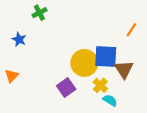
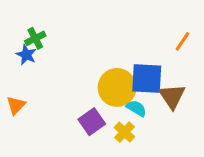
green cross: (39, 13) -> (35, 38), moved
yellow cross: (100, 85) -> (124, 132), moved
cyan semicircle: (110, 100) -> (136, 108), moved

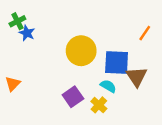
green cross: (35, 38) -> (17, 21), moved
blue star: (26, 55) -> (27, 33), moved
yellow circle: (117, 87) -> (81, 51), moved

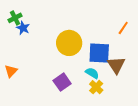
yellow cross: (99, 105) -> (96, 87), moved

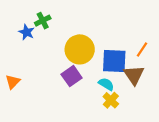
green cross: (15, 18) -> (43, 21), moved
orange line: (123, 28) -> (142, 49), moved
purple square: (62, 82) -> (72, 76), moved

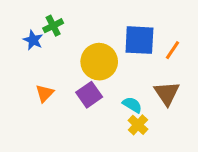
orange line: (142, 49) -> (172, 50), moved
blue square: (114, 61) -> (139, 40), moved
orange triangle: (13, 82) -> (45, 93), moved

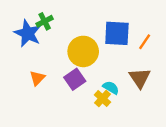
blue star: (33, 40) -> (28, 33), size x1.6
yellow cross: (138, 125) -> (102, 98), moved

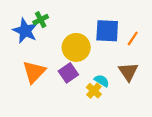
orange triangle: (37, 78) -> (34, 72), size x1.6

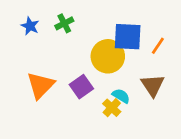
green cross: (41, 20) -> (64, 23), moved
blue star: (25, 31) -> (30, 26), moved, size x0.6
yellow circle: (76, 47) -> (108, 56), moved

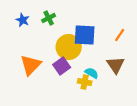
blue square: (128, 37) -> (85, 35), moved
yellow circle: (108, 56) -> (69, 47), moved
yellow cross: (112, 108) -> (85, 82), turned -32

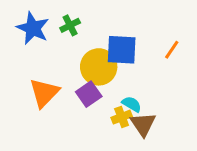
blue star: (23, 20) -> (33, 28), size x1.6
brown triangle: (116, 65) -> (143, 124), moved
yellow cross: (85, 82) -> (122, 117), turned -32

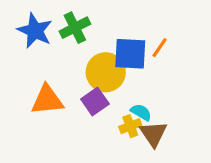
green cross: (70, 25) -> (75, 28), size x1.4
orange line: (172, 50) -> (160, 48), moved
orange triangle: (44, 93) -> (47, 100), turned 40

